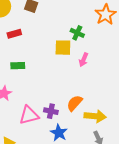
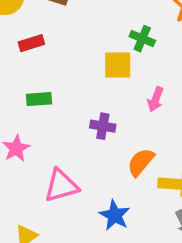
pink arrow: (84, 60) -> (156, 99), moved
purple cross: (51, 111) -> (103, 126), moved

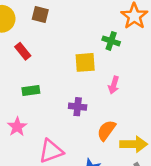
green cross: (142, 39) -> (111, 41), moved
red rectangle: (31, 43) -> (23, 51), turned 72

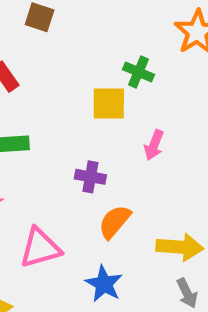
green cross: (111, 41) -> (139, 72), moved
orange semicircle: (106, 130) -> (115, 222), moved

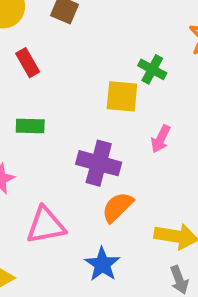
purple cross: (90, 177) -> (99, 163), size x1.5

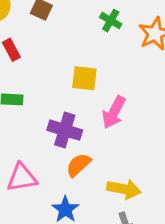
green cross: (152, 69) -> (111, 21), moved
pink arrow: (161, 139) -> (114, 112), size x1.5

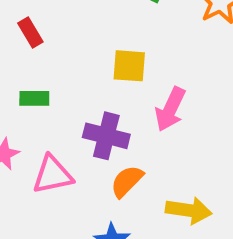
pink triangle: (22, 178) -> (53, 175), moved

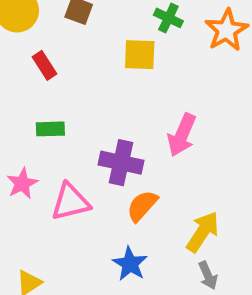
yellow square: (129, 66) -> (140, 55), moved
yellow arrow: (189, 210) -> (203, 232), turned -63

